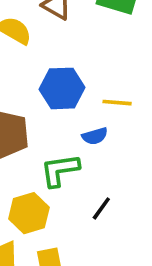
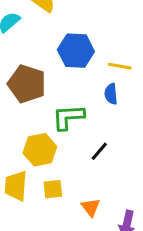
blue semicircle: (95, 136) -> (111, 94), moved, turned 96

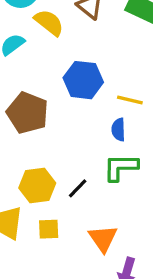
green L-shape: (68, 117) -> (121, 167), moved
black line: (99, 151) -> (78, 188), moved
orange triangle: (91, 207) -> (103, 238), moved, size x1.4

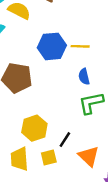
yellow line: (130, 100) -> (80, 46), moved
black line: (78, 188) -> (65, 140), moved

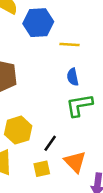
blue hexagon: (52, 46) -> (38, 23), moved
yellow square: (49, 157) -> (42, 169), moved

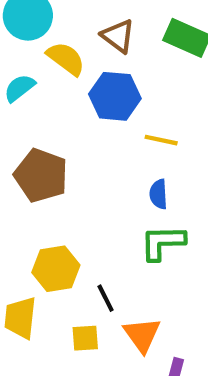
black line: (50, 143) -> (106, 298), turned -70

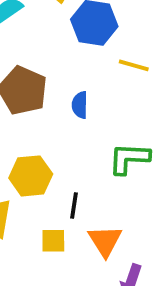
blue semicircle: (158, 194) -> (80, 105), moved
black line: (106, 298) -> (74, 206), turned 32

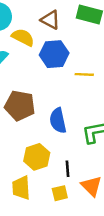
blue semicircle: (80, 105) -> (58, 121), moved, size x1.5

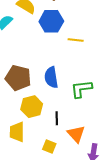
brown pentagon: (20, 106) -> (18, 78), moved
yellow square: (60, 193) -> (49, 146), moved, turned 32

